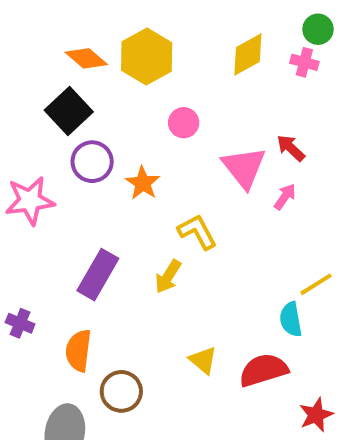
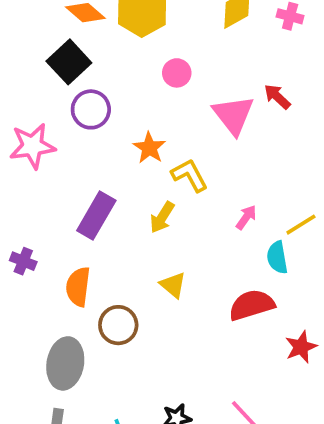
orange star: (143, 183) -> (149, 148), moved
pink arrow: (285, 197) -> (246, 217), moved
yellow triangle: (203, 360) -> (173, 285), moved

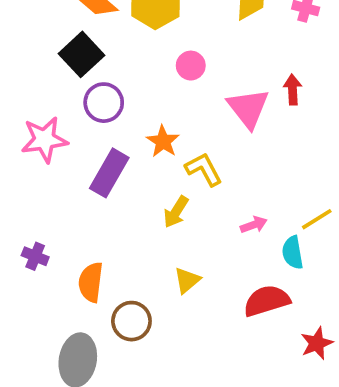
red arrow: (277, 97) -> (293, 90), turned 44
purple rectangle: (96, 215) -> (109, 173), moved
pink arrow: (246, 217) -> (254, 225), moved, turned 35
yellow triangle: (173, 285) -> (187, 280), turned 40

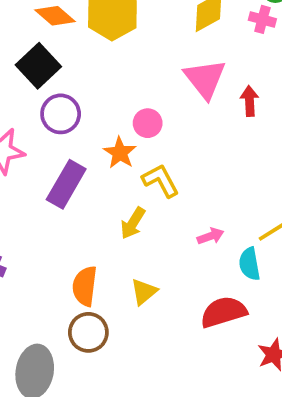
pink circle: (191, 66) -> (148, 123), moved
pink triangle: (248, 108) -> (205, 79), moved
orange semicircle: (91, 282) -> (85, 286), moved

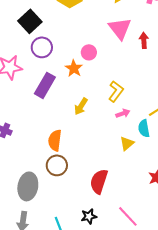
yellow L-shape: (161, 181) -> (116, 91), moved, turned 65
yellow triangle: (144, 292) -> (127, 143), moved
red semicircle: (224, 312) -> (99, 181), moved, turned -55

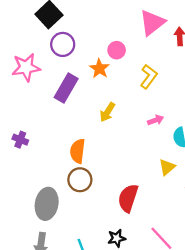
pink triangle: (120, 28) -> (152, 23), turned 30
yellow L-shape: (116, 91) -> (149, 77), moved
yellow triangle: (127, 143) -> (167, 167), moved

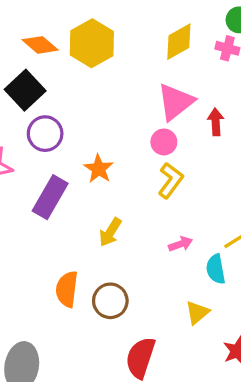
pink circle: (117, 50) -> (164, 142), moved
brown circle: (80, 180) -> (110, 301), moved

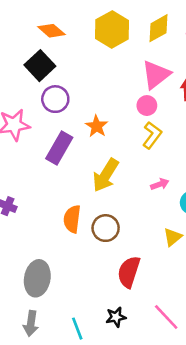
yellow hexagon: (92, 43) -> (112, 29), moved
yellow arrow: (110, 232) -> (106, 175), size x1.5

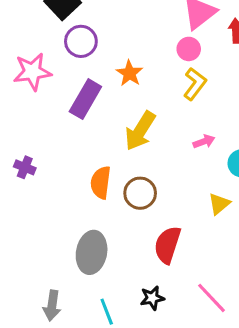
gray ellipse: (37, 278) -> (92, 252), moved

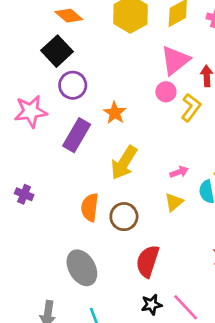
yellow L-shape: (195, 84) -> (191, 108), moved
yellow triangle: (219, 204) -> (174, 202), moved
gray ellipse: (92, 252) -> (82, 268), turned -40
black star: (152, 298) -> (152, 305), moved

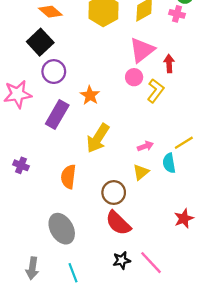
purple cross: (24, 194) -> (21, 165), moved
brown circle: (124, 217) -> (114, 193), moved
red semicircle: (148, 261) -> (118, 223), turned -64

